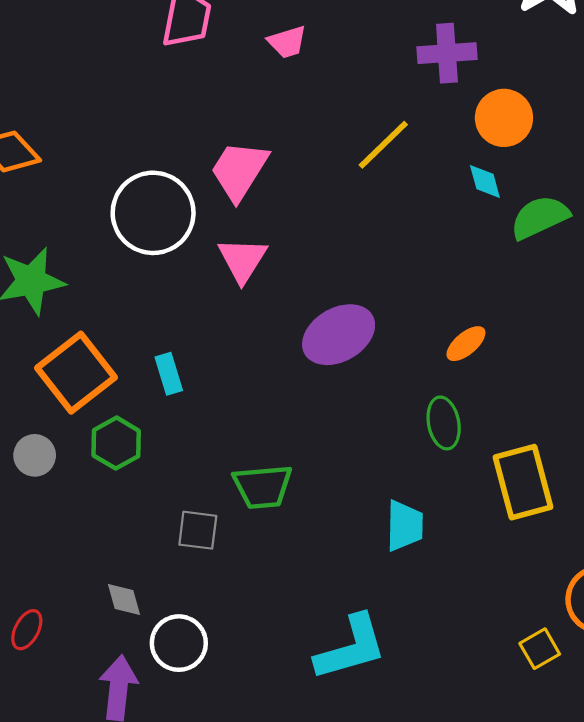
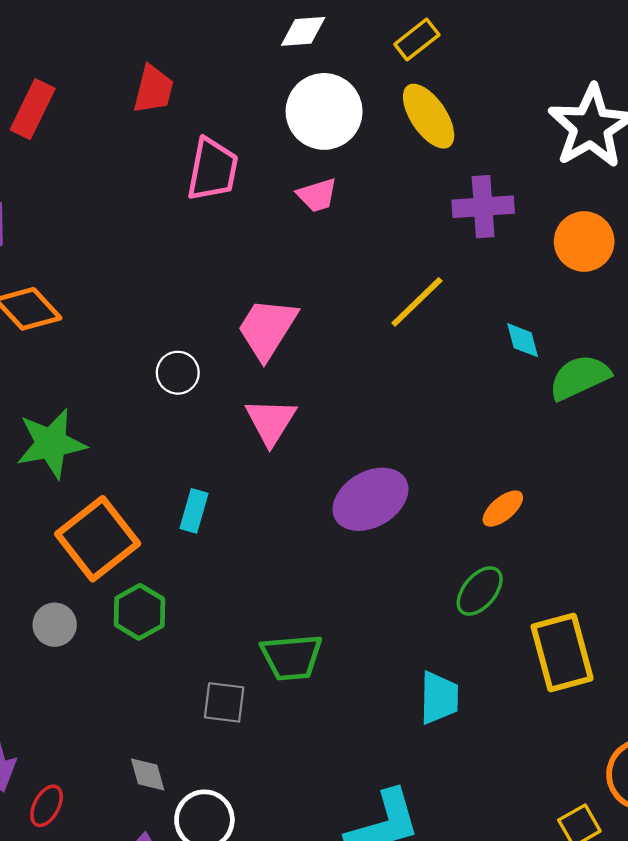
orange circle: (504, 118) -> (584, 241), moved
white circle: (153, 213) -> (178, 373), size x0.5
cyan rectangle: (169, 374) -> (194, 511), moved, turned 33
green ellipse: (444, 423) -> (480, 591), turned 51

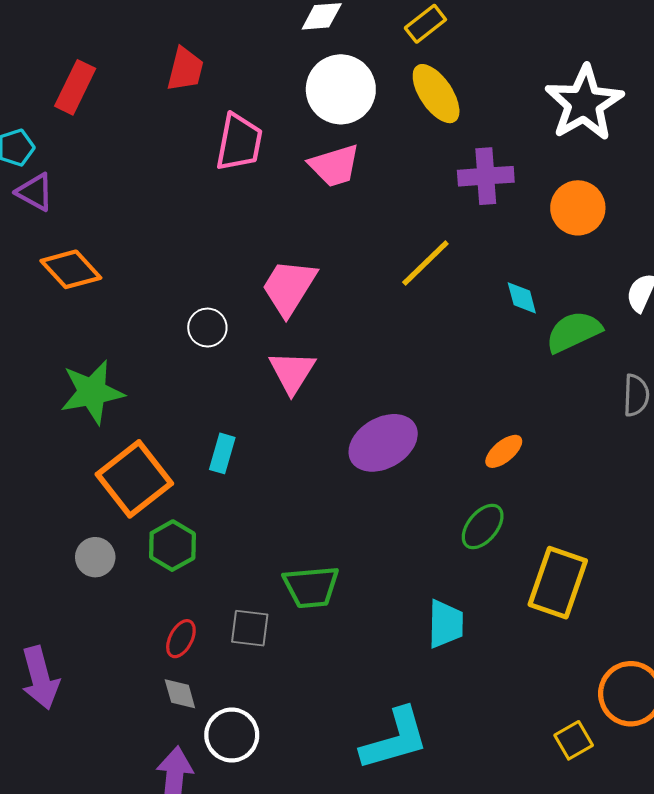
pink trapezoid: (317, 195) -> (334, 166), size x1.4
yellow rectangle: (562, 653) -> (558, 583), turned 34
red ellipse: (47, 806) -> (181, 639), moved

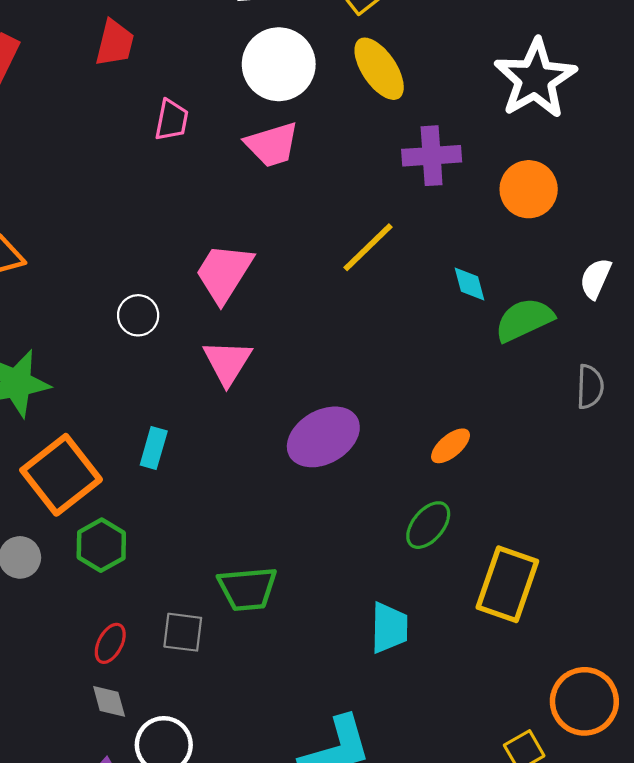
pink trapezoid: (239, 142) -> (172, 120), size x0.7

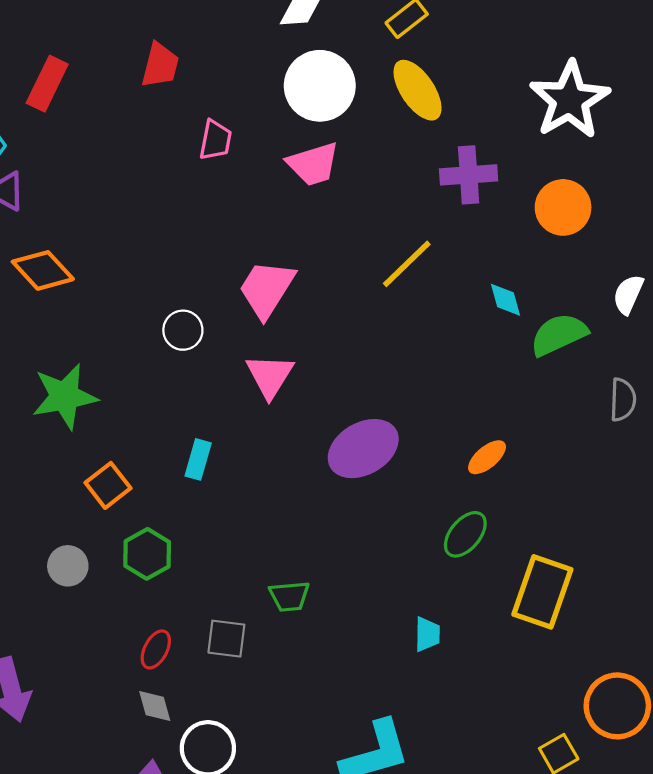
orange square: (61, 475) -> (108, 485), size x0.6
green trapezoid: (247, 589) -> (289, 596), size x0.7
cyan trapezoid: (389, 628) -> (427, 634), size x0.7

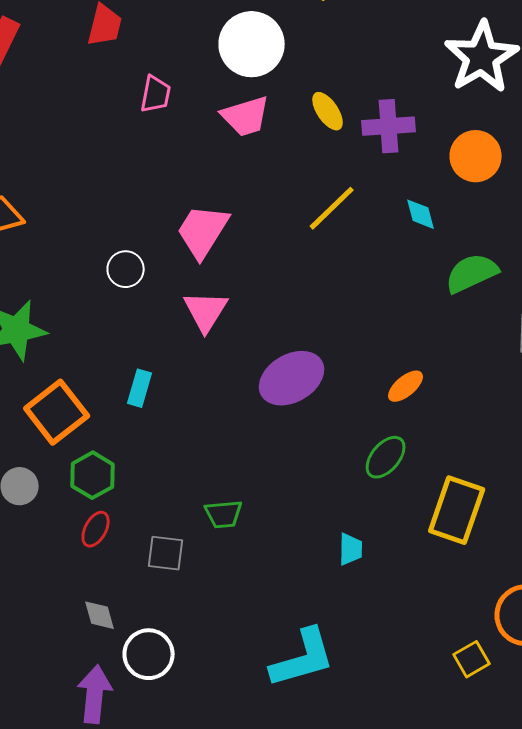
yellow ellipse: (418, 90) -> (328, 111), moved, size x0.7
cyan diamond: (505, 300) -> (421, 214), moved
orange square: (108, 485) -> (57, 412), size x1.5
red ellipse: (156, 649) -> (96, 529), moved

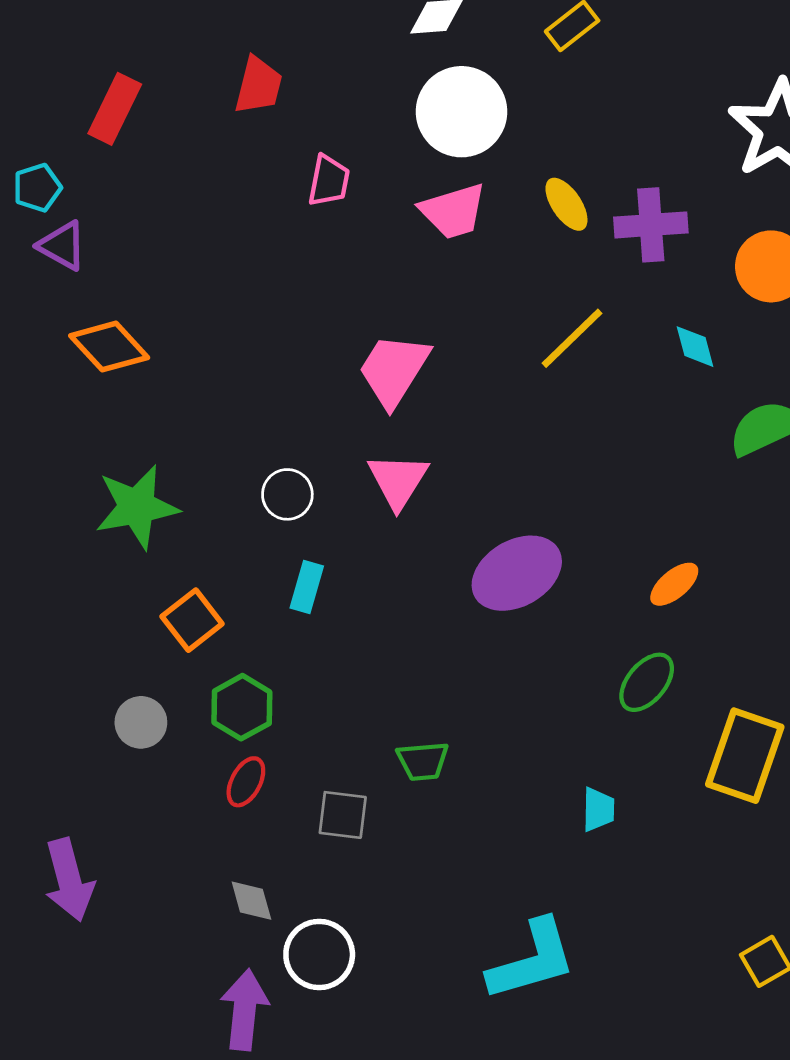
white circle: (126, 269) -> (287, 494), moved
orange square: (57, 412) -> (192, 620), size x0.7

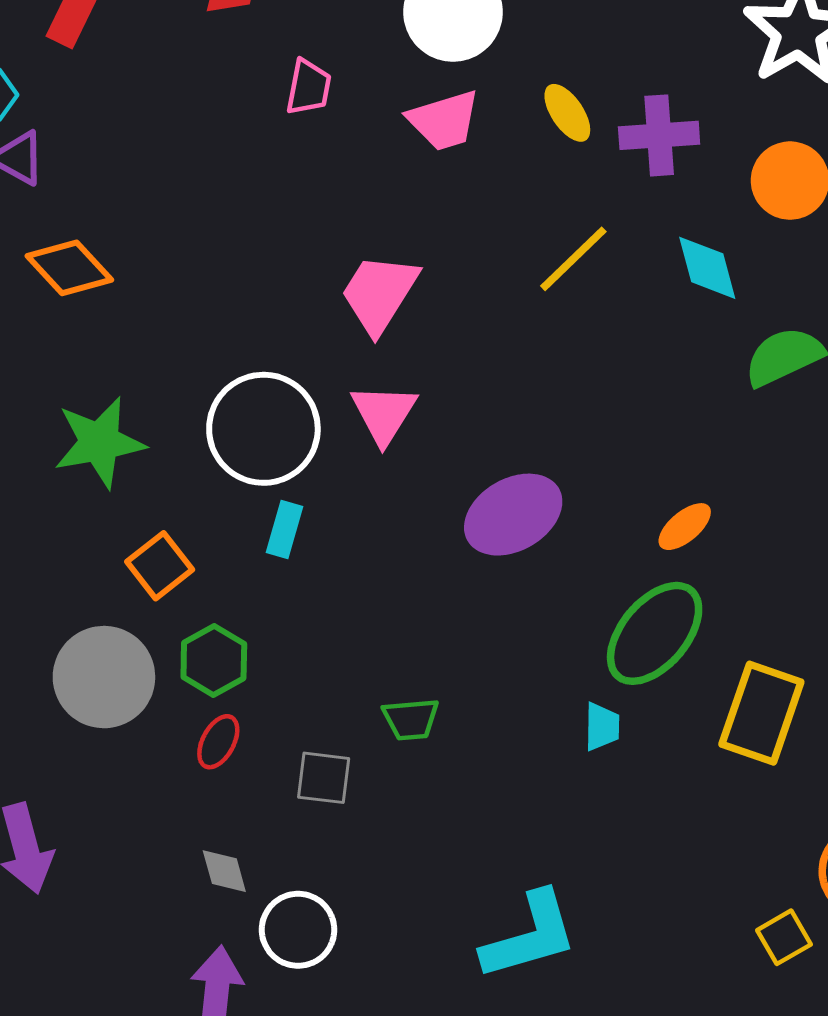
cyan diamond: (695, 347) -> (707, 268), size x1.4
white circle: (287, 494) -> (263, 429), size x2.0
green ellipse: (647, 682) -> (655, 633), size x1.6
gray circle: (141, 722) -> (104, 677), size x1.8
cyan trapezoid: (598, 809) -> (602, 727), moved

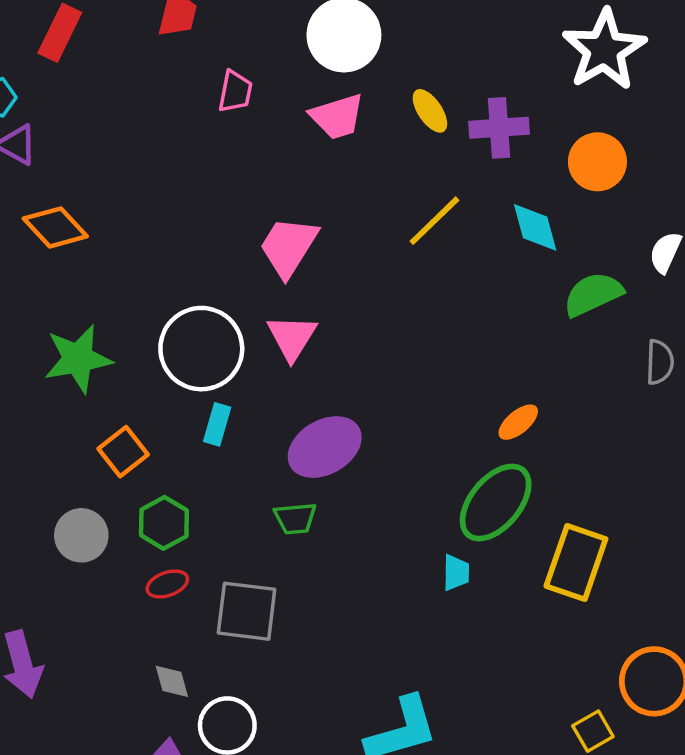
purple ellipse: (513, 515) -> (325, 447), moved
gray circle: (104, 677) -> (81, 535), size x0.7
green trapezoid: (411, 719) -> (295, 518), moved
red ellipse: (218, 742) -> (167, 584), turned 42
gray square: (324, 778) -> (247, 611), size x1.5

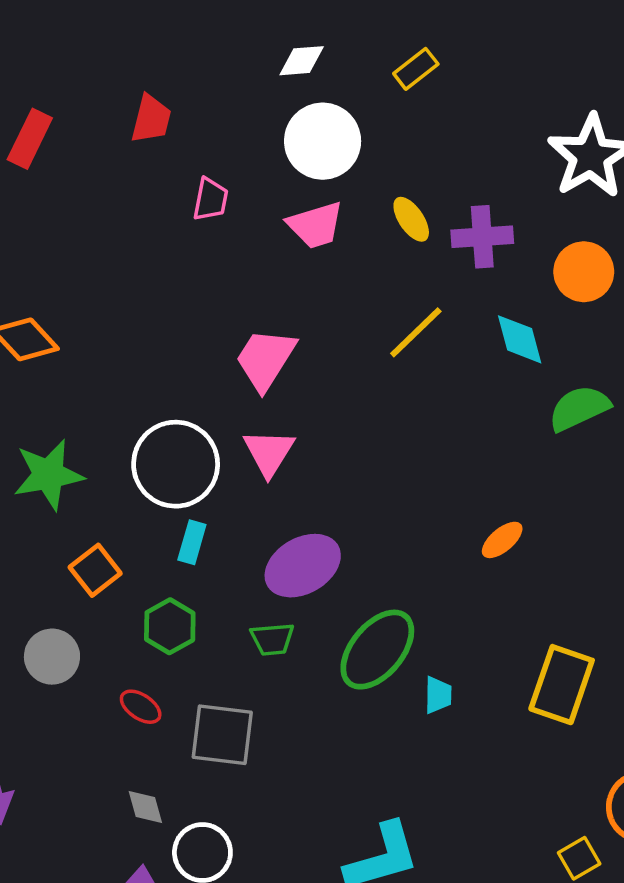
green ellipse: (496, 502) -> (377, 650), moved
green hexagon: (164, 523) -> (170, 626), moved
red ellipse: (167, 584) -> (141, 707), turned 54

